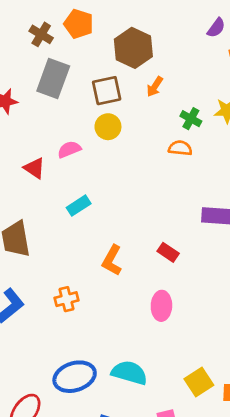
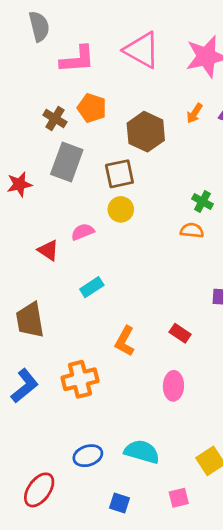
orange arrow: (155, 87) -> (195, 113), moved
orange cross: (67, 299) -> (80, 379), size x1.5
blue ellipse: (75, 377) -> (88, 456), size x0.7

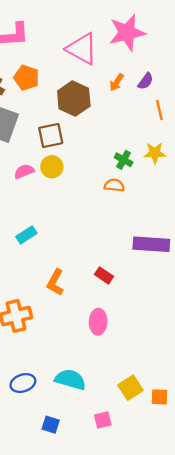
pink triangle: (142, 50) -> (82, 49), moved
pink semicircle: (83, 232) -> (24, 171), moved

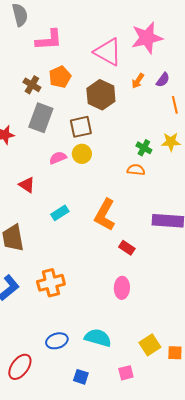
orange pentagon: (26, 78) -> (60, 77), turned 30
orange L-shape: (55, 282) -> (105, 215), moved, size x1.4

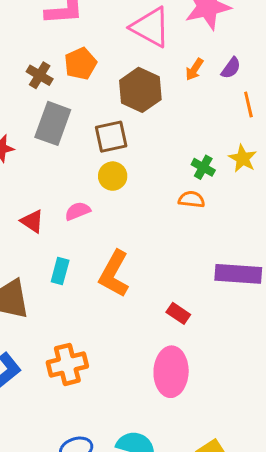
yellow star: (171, 142) -> (243, 159), turned 30
pink semicircle: (58, 158) -> (78, 211), moved
cyan rectangle: (60, 213) -> (60, 271), moved, turned -42
orange L-shape: (105, 215) -> (114, 274), moved
pink ellipse: (122, 288) -> (171, 372), size x1.5

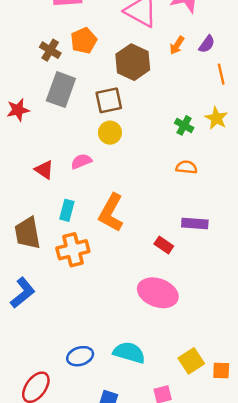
orange semicircle: (191, 199) -> (186, 167), moved
purple rectangle: (238, 274) -> (195, 223), moved, size x0.7
orange cross: (67, 364) -> (73, 250), moved
pink ellipse: (171, 372) -> (158, 293), turned -72

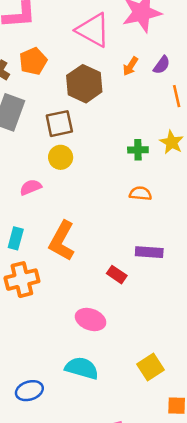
green cross: (184, 125) -> (138, 150), turned -30
pink ellipse: (158, 293) -> (91, 319), moved, size x0.7
cyan semicircle: (129, 353) -> (82, 368), moved
yellow square: (191, 361) -> (150, 367), moved

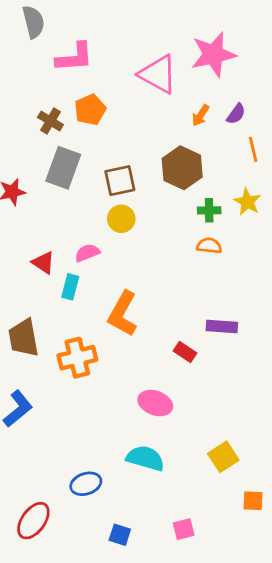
brown hexagon: (84, 84) -> (182, 168), moved
orange semicircle: (140, 193) -> (209, 246), moved
cyan rectangle: (16, 238) -> (70, 287), moved

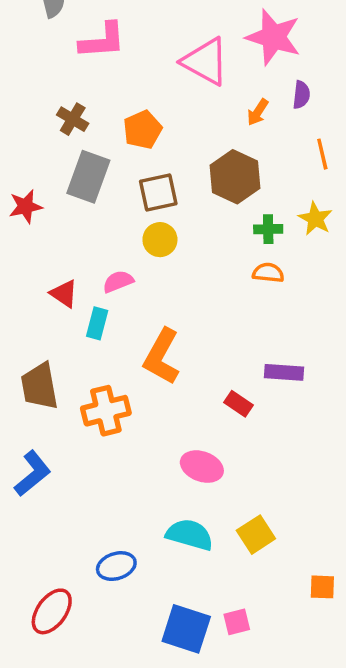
pink star: (213, 54) -> (273, 37), turned 30
orange pentagon: (90, 110) -> (143, 130), moved
purple semicircle: (236, 114) -> (301, 95), moved, turned -30
yellow square: (223, 457) -> (256, 535), moved
blue square: (120, 535) -> (186, 629), moved, size x1.8

